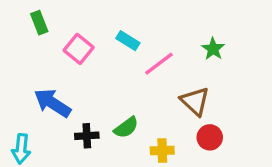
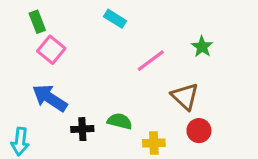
cyan rectangle: (128, 41) -> (115, 19), moved
pink square: (79, 49) -> (51, 50), moved
green semicircle: (126, 128) -> (120, 121), turned -130

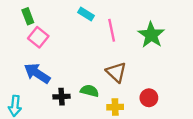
green star: (202, 47) -> (151, 35), size x1.6
pink line: (151, 61) -> (112, 30), moved, turned -65
brown triangle: (185, 96) -> (116, 72), moved

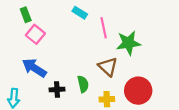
green star: (151, 35) -> (128, 43), moved, turned 30
green semicircle: (90, 91) -> (83, 84), turned 63
red circle: (149, 98) -> (138, 91), size x1.6

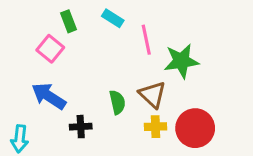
green rectangle: (26, 15) -> (69, 21), moved
green semicircle: (83, 84) -> (117, 102), moved
yellow cross: (107, 99) -> (155, 127), moved

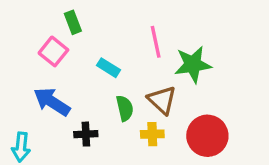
cyan rectangle: (113, 18) -> (109, 68), moved
yellow cross: (155, 127) -> (152, 134), moved

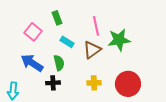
green rectangle: (73, 22) -> (57, 18), moved
brown triangle: (162, 100) -> (92, 50), moved, turned 42
green semicircle: (125, 108) -> (59, 63), moved

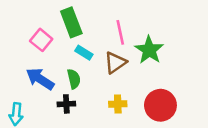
green rectangle: (57, 18) -> (71, 22), size x1.6
green star: (119, 40) -> (149, 50), turned -30

